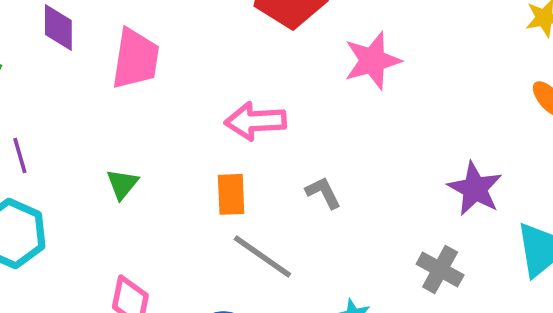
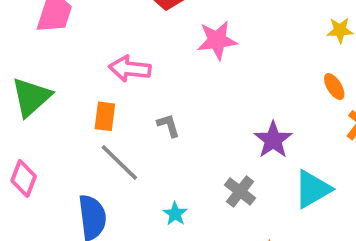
green triangle: (122, 184) -> (31, 97), size x1.8

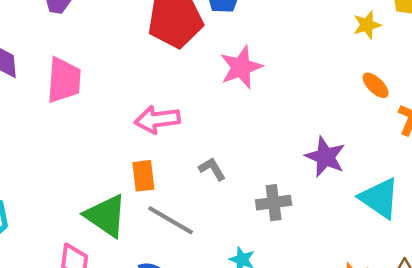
green triangle: (31, 97) -> (106, 216), moved, turned -30
cyan triangle: (313, 189) -> (379, 198), turned -42
gray cross: (240, 191) -> (274, 203), moved, turned -32

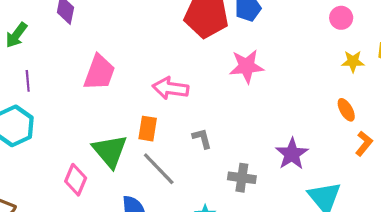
pink trapezoid: (64, 80) -> (99, 72), moved

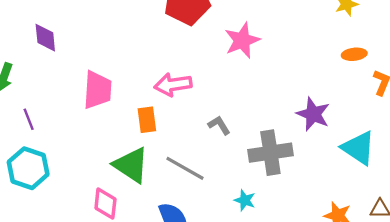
orange ellipse: (346, 110) -> (354, 54), turned -50
orange rectangle: (148, 129) -> (147, 120), moved
gray cross: (242, 178) -> (270, 153), size x1.5

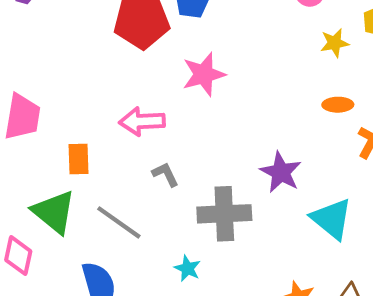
pink arrow: (173, 85) -> (142, 121), moved

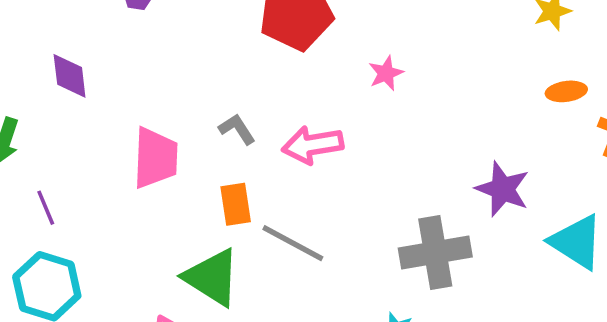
pink star: (204, 74) -> (386, 73), size x0.6
gray L-shape: (165, 174) -> (237, 129), moved
gray line: (119, 222) -> (293, 243), moved

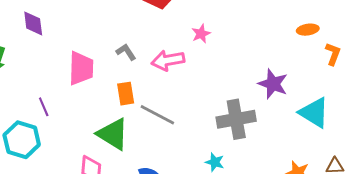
pink star: (386, 73) -> (201, 34), moved
purple line: (46, 208) -> (44, 107), moved

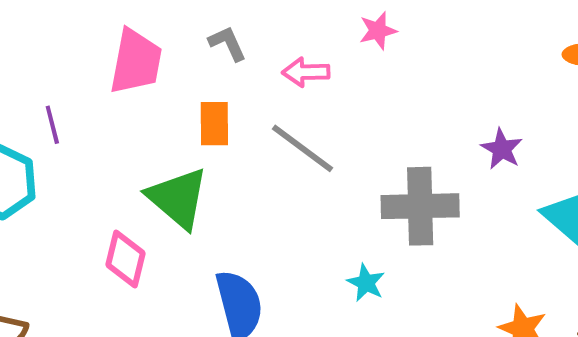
pink arrow: (168, 60) -> (306, 72), size x0.7
purple star: (273, 84) -> (502, 149), size x0.7
gray line: (157, 115) -> (302, 148), moved

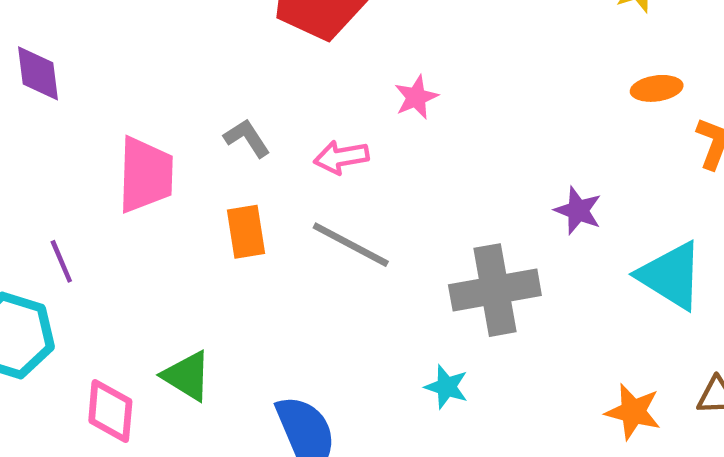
green triangle: (178, 198) -> (187, 376), moved, size x0.7
pink diamond: (125, 259) -> (110, 411), moved

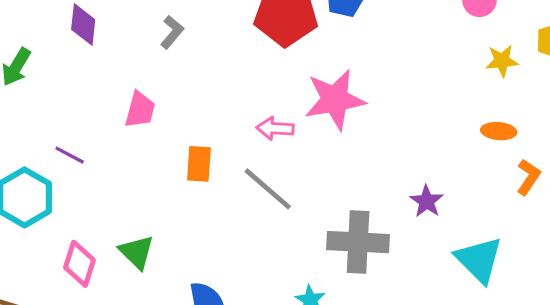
pink star: (416, 97) -> (335, 100), size x2.0
gray L-shape: (247, 138) -> (172, 32), moved, turned 60
pink trapezoid: (146, 175) -> (140, 110), size x0.7
purple line: (61, 261) -> (70, 155), turned -52

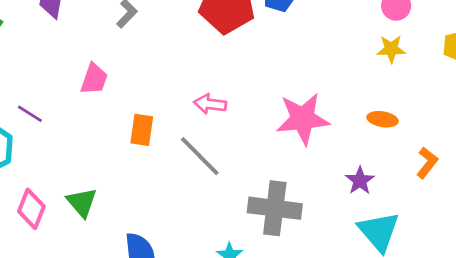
yellow star: (502, 61) -> (391, 49), moved
pink star: (335, 100) -> (303, 119), moved
orange ellipse: (499, 131) -> (382, 119), moved
purple star: (427, 201) -> (360, 181), moved

